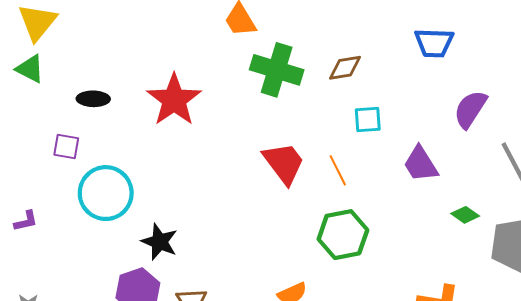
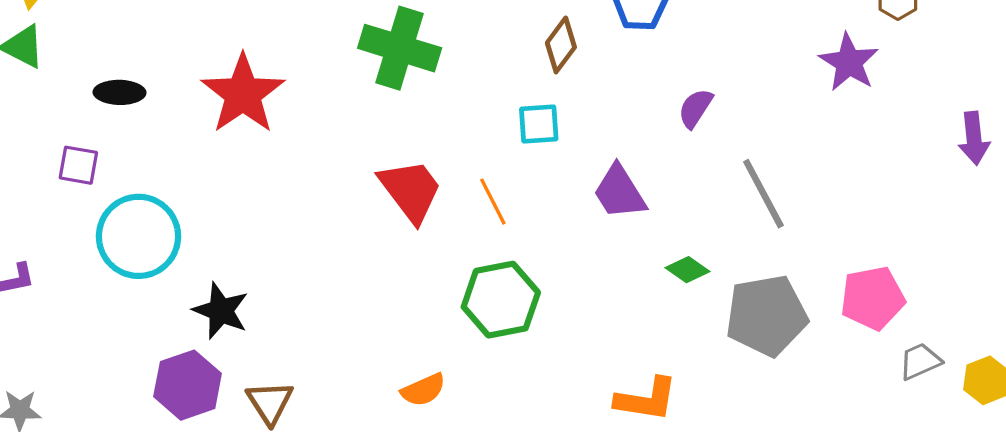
brown diamond: (345, 68) -> (561, 45), moved, turned -44
purple semicircle: (470, 109) -> (695, 108), size x0.7

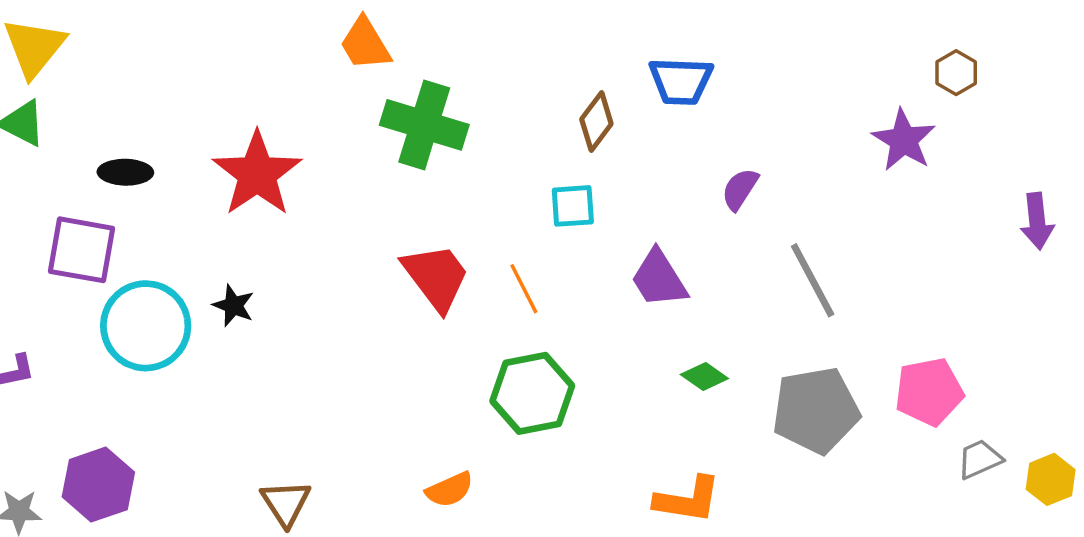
purple square: (78, 165) -> (81, 250), size x1.6
green diamond: (687, 270) -> (704, 376), moved
black star: (221, 311) -> (233, 306), moved, size x0.7
purple hexagon: (188, 385) -> (98, 485), moved

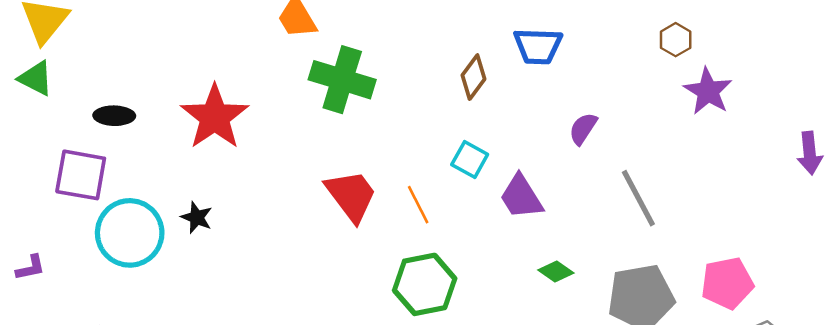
brown hexagon: (956, 73) -> (676, 40), moved
cyan square: (573, 206) -> (470, 159), moved, turned 33

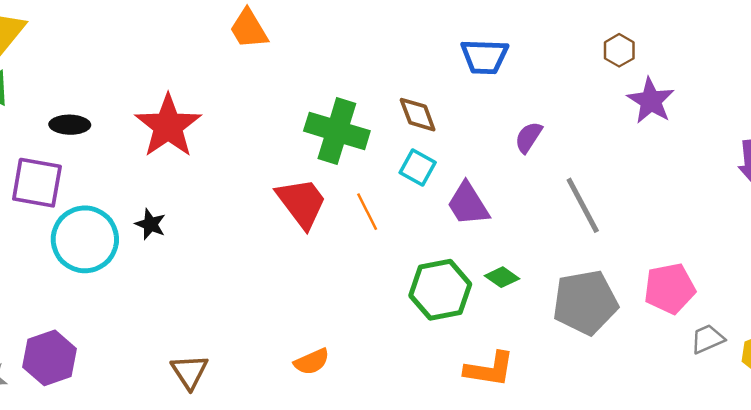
brown diamond: (474, 77) -> (418, 115), moved, turned -57
green cross: (342, 80) -> (337, 131), moved
green hexagon: (425, 284) -> (440, 290), moved

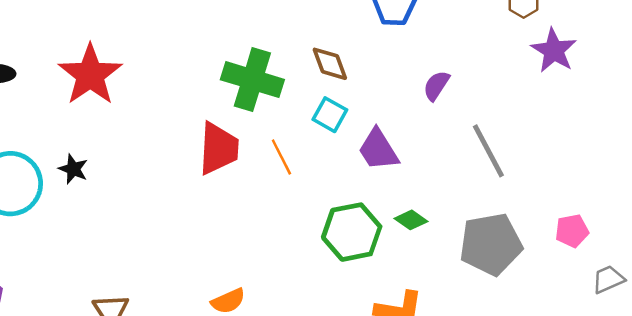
red trapezoid: (302, 203) -> (219, 149), turned 40
pink pentagon: (670, 289) -> (572, 231), size x0.7

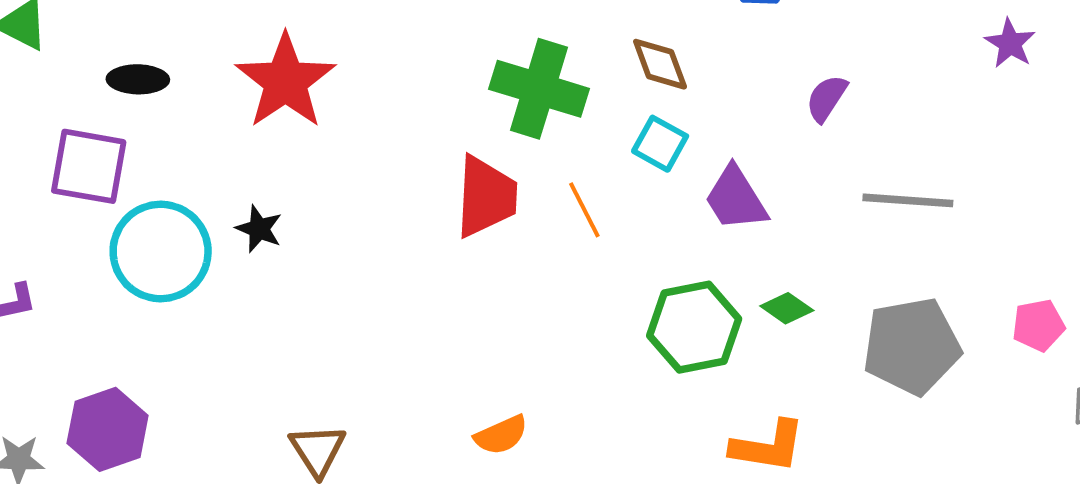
purple star: (554, 50) -> (1010, 43), size x0.7
gray line: (488, 151) -> (908, 200), turned -58

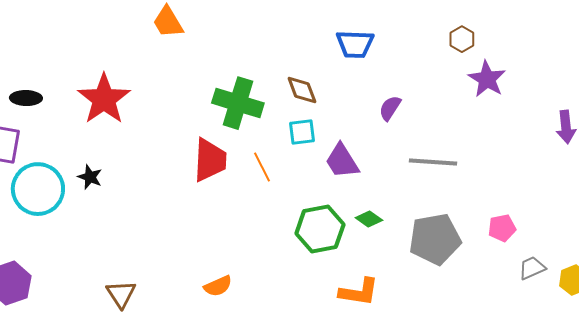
purple star: (1010, 43) -> (487, 79), size x1.4
cyan square: (660, 144) -> (302, 132), turned -36

